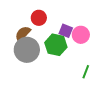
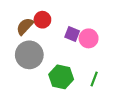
brown semicircle: (23, 34) -> (25, 26), moved
green hexagon: (56, 45) -> (61, 77), moved

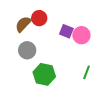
gray circle: (29, 55) -> (27, 50), size x0.7
green hexagon: (61, 77) -> (44, 74), moved

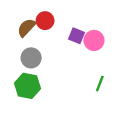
green hexagon: (44, 74) -> (28, 86), moved

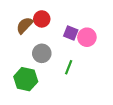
gray circle: (31, 58) -> (42, 53), moved
green line: (100, 84) -> (69, 67), moved

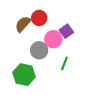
purple square: (71, 33) -> (66, 31), turned 32
pink circle: (87, 37) -> (53, 39), moved

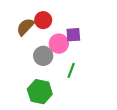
purple square: (66, 31) -> (73, 35), turned 32
green hexagon: (24, 75) -> (40, 92), moved

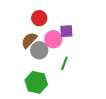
brown semicircle: (25, 27) -> (29, 40), moved

